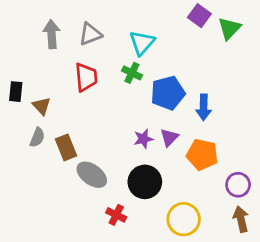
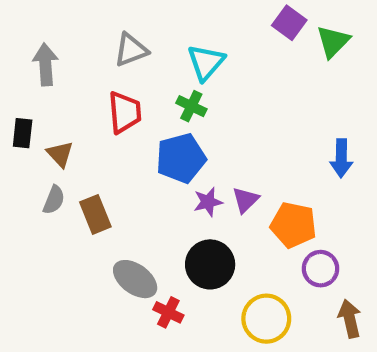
gray arrow: (52, 34) -> (45, 64), moved
blue pentagon: (168, 93) -> (181, 158), moved
blue arrow: (204, 107) -> (341, 158), moved
gray ellipse: (92, 175) -> (135, 279), moved
purple circle: (238, 185) -> (321, 269), moved

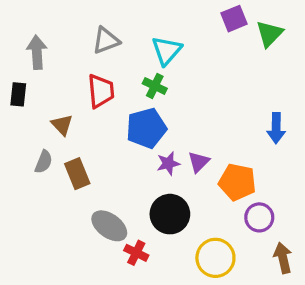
purple square: (289, 23) -> (234, 19), turned 32
black rectangle: (23, 133) -> (18, 94), moved
brown triangle: (60, 154) -> (62, 125), moved

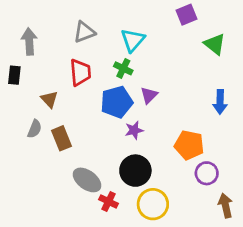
green triangle: (269, 34) -> (215, 44), moved, turned -35
purple triangle: (199, 162) -> (149, 95), moved
yellow circle: (215, 258) -> (153, 204), moved

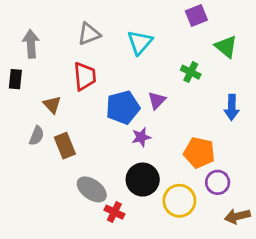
green cross: (123, 68) -> (191, 72), moved
yellow circle: (153, 204) -> (179, 201), moved
brown arrow: (225, 206) -> (237, 216), turned -90

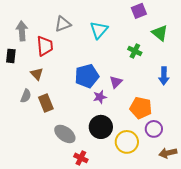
red trapezoid: (85, 76) -> (45, 46), moved
purple triangle: (157, 100) -> (116, 82), moved
red cross: (114, 212) -> (81, 158), moved

